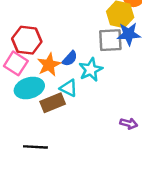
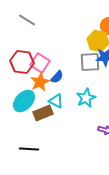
pink square: (16, 63) -> (40, 63), moved
cyan star: (91, 70) -> (86, 98), moved
cyan ellipse: (29, 88) -> (24, 101), turned -30

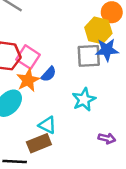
cyan triangle: (56, 101) -> (47, 125), moved
brown rectangle: (43, 113) -> (39, 143), moved

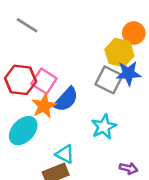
gray square: (89, 56) -> (109, 80), turned 30
blue semicircle: (49, 74) -> (66, 99), size x1.5

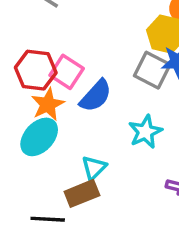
orange star: (44, 106) -> (48, 104), moved
cyan triangle: (65, 154) -> (94, 168), turned 48

